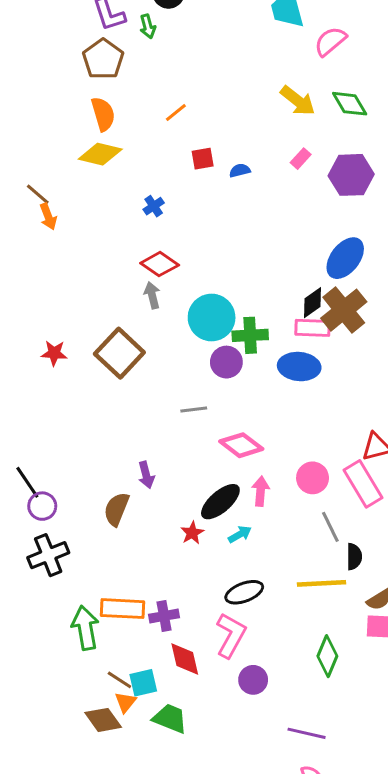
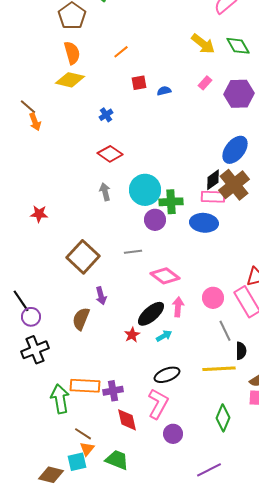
gray arrow: (152, 295) -> (105, 192), moved
brown square: (119, 353) -> (83, 257), moved
cyan square: (143, 683) -> (77, 462), moved
brown diamond: (103, 720) -> (51, 475), moved, turned -40
purple line: (307, 733) -> (209, 470), turned -40

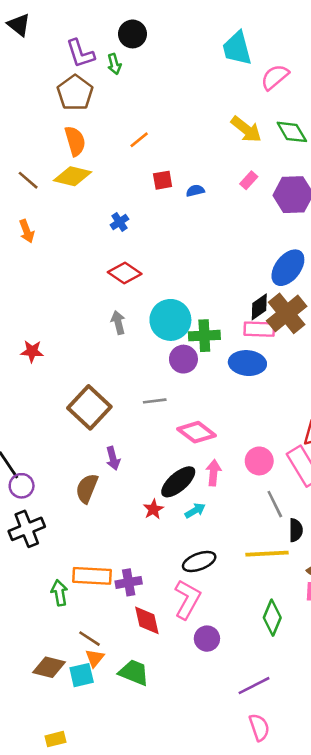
brown line: (28, 107) -> (28, 180), moved
green arrow: (60, 399) -> (59, 593), size x0.7
brown diamond: (51, 475) -> (49, 667), moved

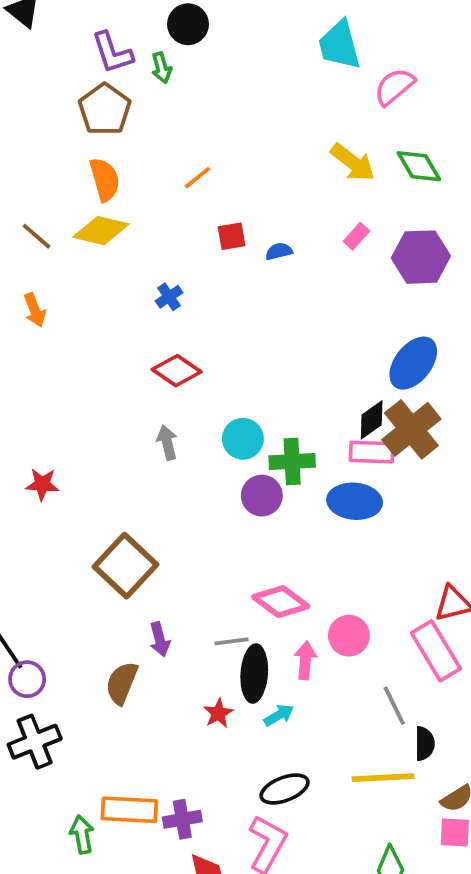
cyan circle: (170, 320) -> (243, 439), size x0.7
gray line: (155, 401) -> (232, 641), moved
pink circle: (259, 461) -> (349, 636), moved
black ellipse: (178, 482) -> (254, 674), turned -45

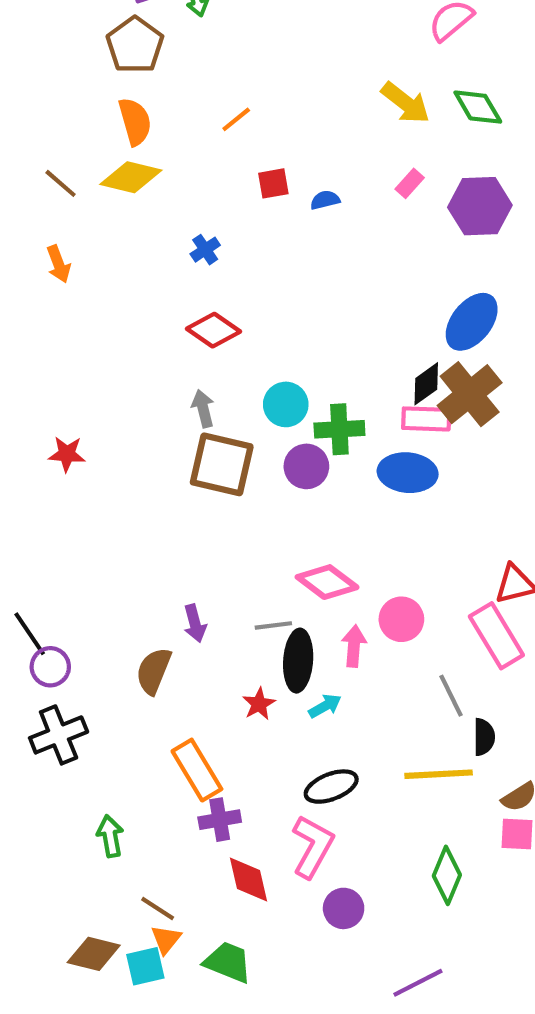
brown square: (126, 566) -> (222, 464), moved, turned -30
orange rectangle: (129, 810) -> (197, 770), moved, turned 56

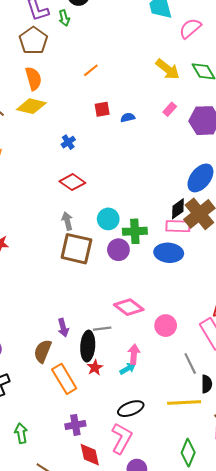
orange line: (236, 119) -> (91, 70), moved
pink arrow: (354, 646) -> (134, 354), moved
black ellipse: (298, 661) -> (88, 346), moved
orange rectangle: (197, 770) -> (64, 379), moved

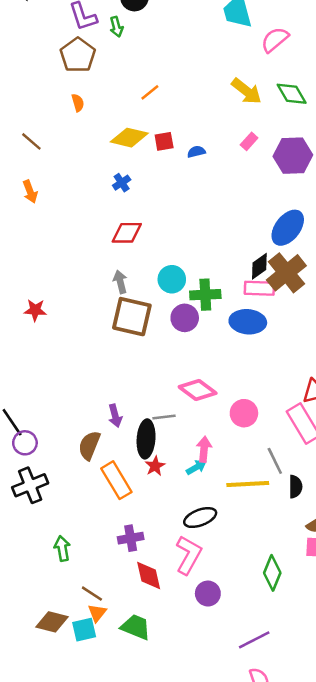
orange semicircle: (33, 79) -> (78, 103), size x0.6
yellow diamond: (31, 106) -> (129, 138), moved
red diamond: (72, 182) -> (127, 233), turned -35
yellow line: (184, 402) -> (248, 484), moved

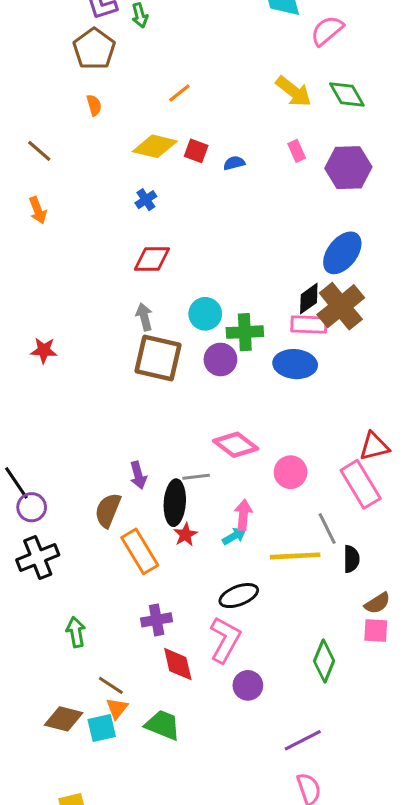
red square: (164, 141) -> (196, 151), turned 30
pink rectangle: (249, 141) -> (297, 151), turned -66

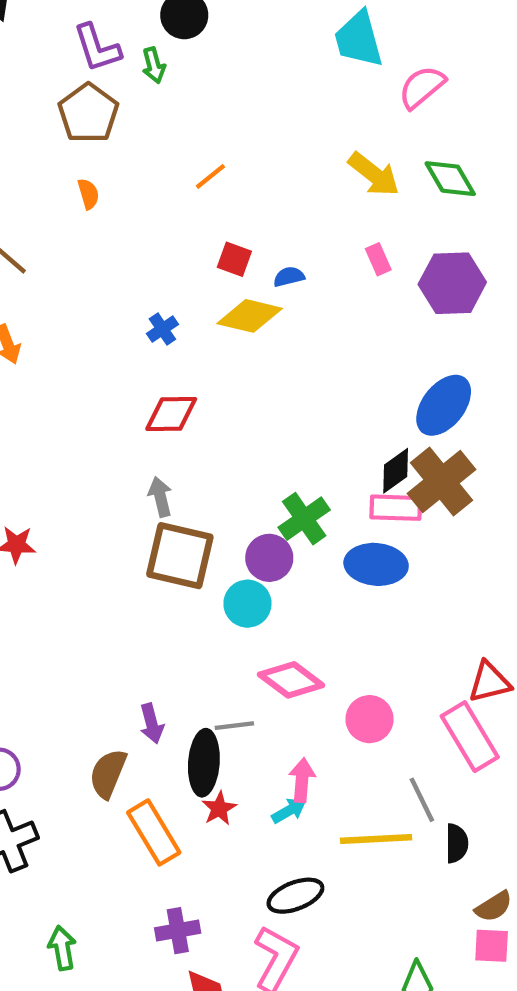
yellow diamond: (155, 146) -> (250, 316), moved
cyan circle: (205, 314) -> (247, 604), moved
green cross: (245, 332) -> (304, 519), turned -32

